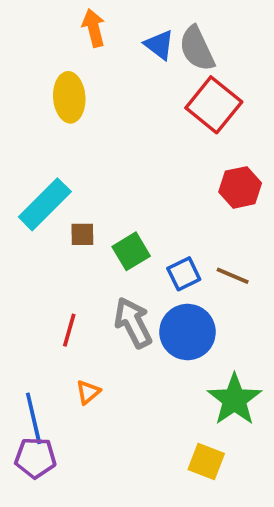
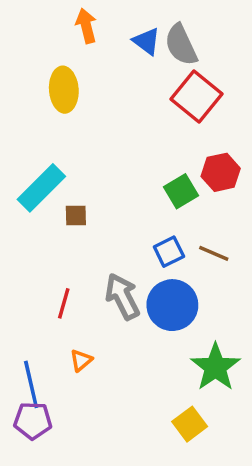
green square: (131, 251) -> (181, 191), moved
yellow square: (206, 462) -> (190, 424), turned 32

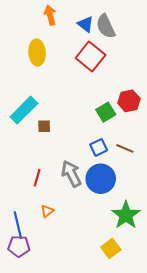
red square: (197, 97) -> (91, 57), moved

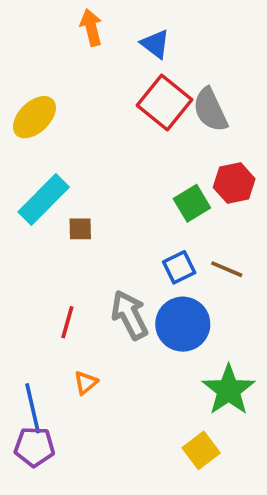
gray semicircle: (106, 26) -> (210, 110), moved
yellow ellipse: (37, 53) -> (34, 117), moved, turned 50

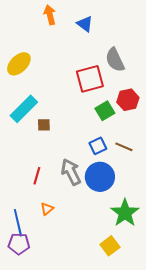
red square: (164, 102) -> (90, 79), moved, turned 36

